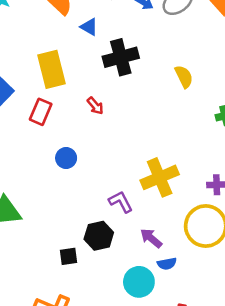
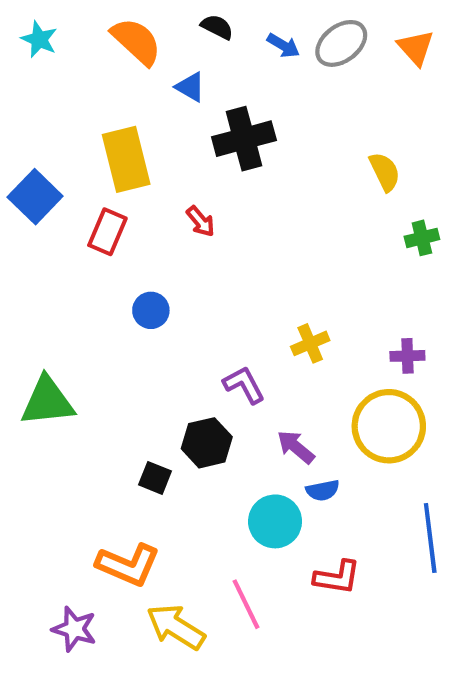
yellow semicircle: (184, 77) -> (385, 172), moved
yellow cross: (160, 177) -> (310, 343), size x0.6
black square: (69, 256) -> (155, 478), turned 30

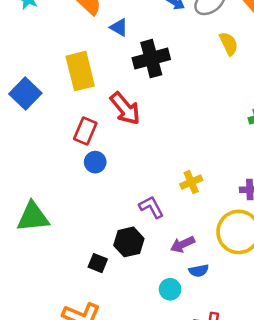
yellow semicircle: (385, 172) -> (229, 44), moved
red arrow: (201, 221) -> (125, 108), size x1.8
red rectangle: (107, 232) -> (85, 131), moved
purple arrow: (296, 447) -> (182, 244), turned -65
cyan circle: (275, 521) -> (170, 289), size x0.7

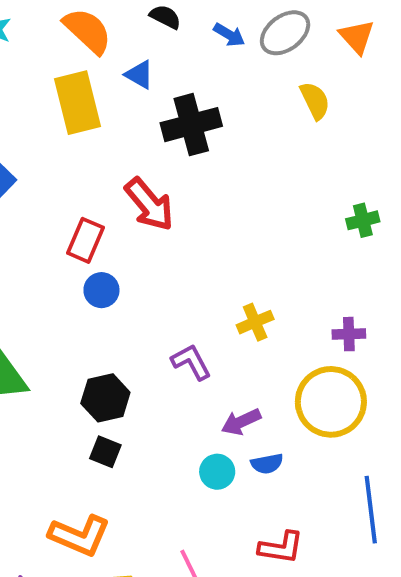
yellow rectangle: (80, 71) -> (78, 103), moved
black hexagon: (129, 242) -> (105, 398), moved
cyan circle: (170, 289) -> (217, 472), moved

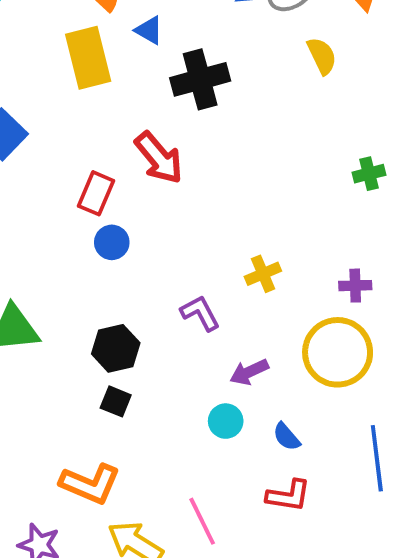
blue semicircle: (267, 464) -> (287, 437), moved, turned 60

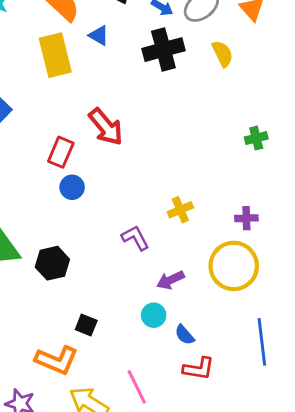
black cross: (200, 79) -> (163, 50), moved
black hexagon: (116, 348) -> (52, 263), moved
black square: (116, 401) -> (86, 325), moved
blue semicircle: (287, 437) -> (185, 335), moved

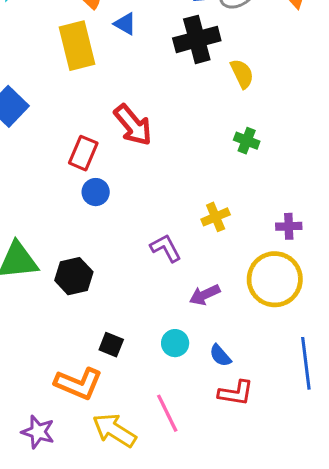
yellow semicircle: (222, 54) -> (242, 74), moved
green cross: (256, 138) -> (247, 141), moved, turned 35
cyan circle: (154, 315) -> (175, 343), moved

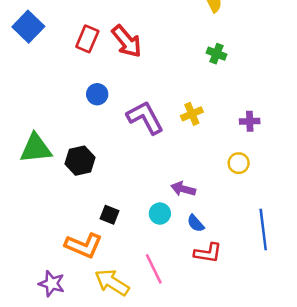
red rectangle: (83, 153) -> (87, 39), moved
purple L-shape: (166, 248) -> (145, 118), moved, size x1.5
yellow circle: (275, 279) -> (239, 163), size x0.5
purple arrow: (205, 295) -> (183, 189), moved, turned 40

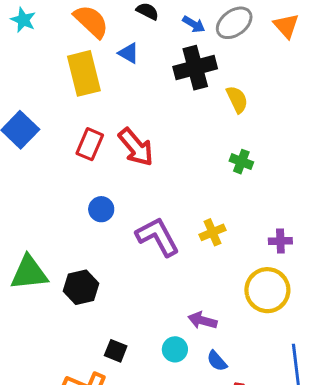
yellow circle: (239, 163) -> (267, 290), size x1.8

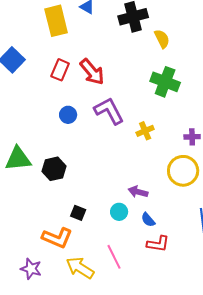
green cross: (241, 162) -> (165, 82), size x1.8
purple L-shape: (158, 237) -> (109, 111), moved

